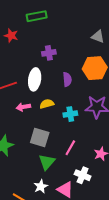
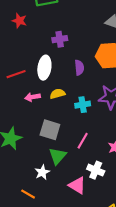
white star: (41, 186) -> (42, 172), moved

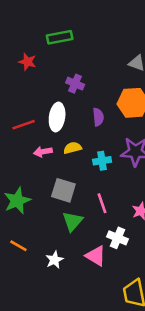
purple cross: (60, 39) -> (75, 84), turned 32
pink line: (83, 141) -> (102, 203), turned -49
white star: (42, 172) -> (54, 260), moved
orange line: (28, 194) -> (18, 246), moved

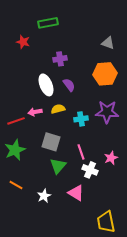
purple cross: (75, 84) -> (60, 59), turned -32
white ellipse: (57, 117) -> (46, 85), turned -30
purple semicircle: (98, 117) -> (69, 85), moved, turned -32
red line: (24, 125) -> (16, 121), moved
white cross: (118, 238) -> (90, 170), moved

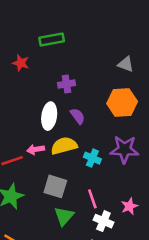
white ellipse: (46, 85) -> (49, 116), turned 30
yellow semicircle: (58, 109) -> (64, 146), size x1.5
cyan cross: (81, 119) -> (92, 158), turned 32

